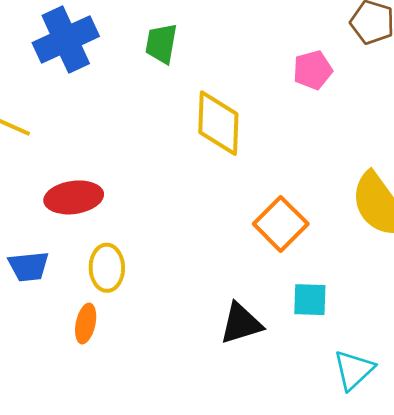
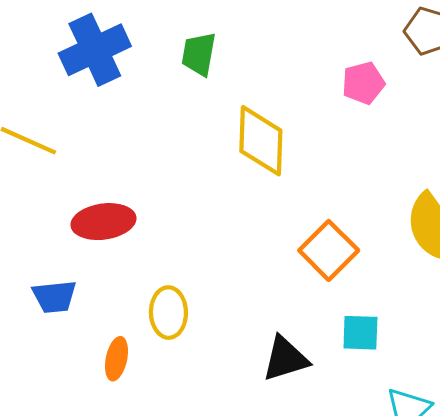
yellow ellipse: (107, 268) -> (168, 313), moved

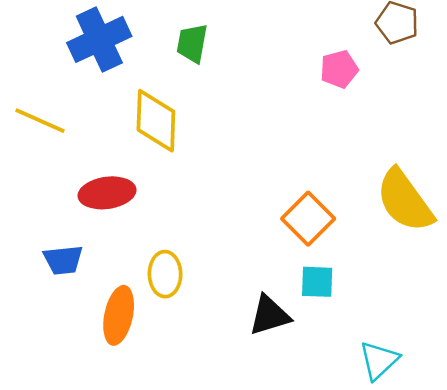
yellow diamond: (261, 141) -> (156, 121), moved
cyan square: (360, 333) -> (317, 282), moved
orange ellipse: (116, 359) -> (119, 315), size x1.5

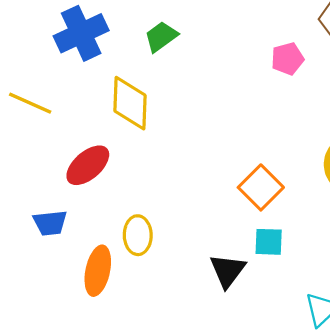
green trapezoid: (192, 43) -> (161, 37), turned 44
red ellipse: (107, 193) -> (88, 165), turned -33
black triangle: (269, 315) -> (228, 271), turned -36

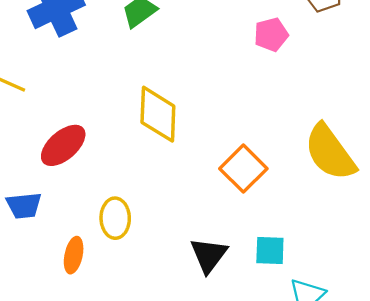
yellow diamond: (130, 103) -> (158, 114), moved
cyan square: (269, 242) -> (270, 251), moved
orange ellipse: (98, 271) -> (74, 255), size x0.7

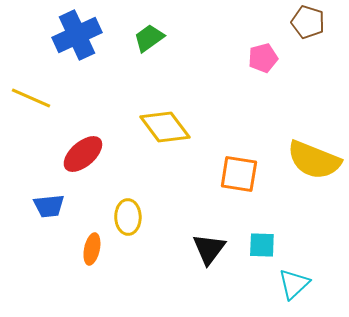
yellow diamond: (158, 114) -> (165, 127), turned -39
yellow semicircle: (330, 152) -> (314, 160), turned -32
orange square: (243, 169) -> (239, 174), turned -36

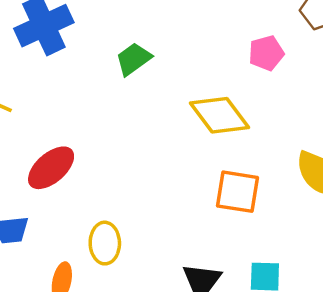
green trapezoid: (149, 38) -> (134, 59), moved
yellow diamond: (165, 127) -> (220, 115), moved

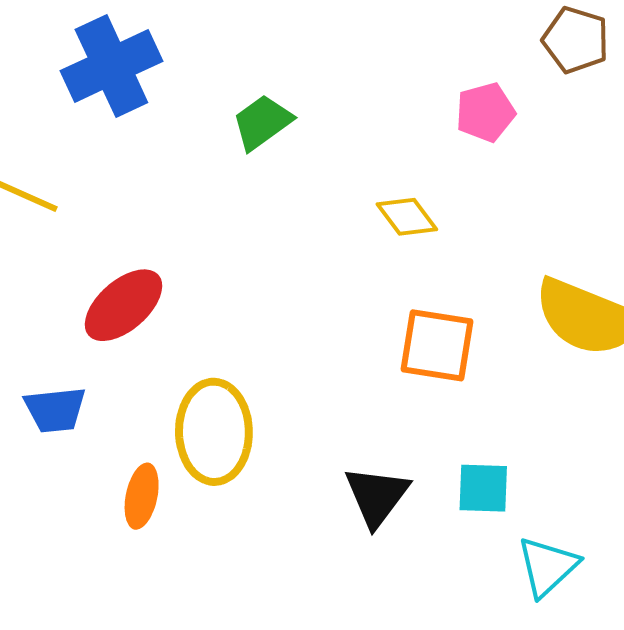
yellow diamond: (220, 115) -> (407, 217), size x0.6
yellow ellipse: (105, 243) -> (214, 432), size x1.4

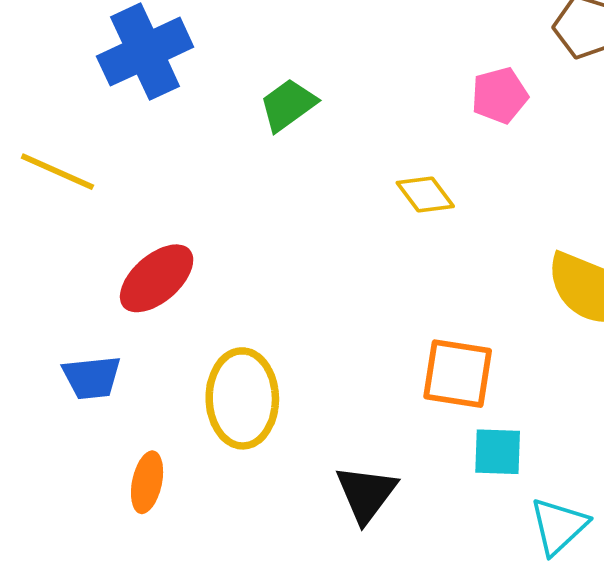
orange square: (437, 345) -> (458, 374), moved
orange ellipse: (142, 496) -> (147, 482), moved
black triangle: (377, 496) -> (366, 494), moved

